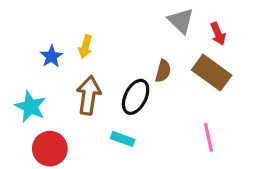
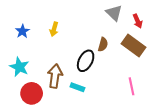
blue star: (51, 56) -> (22, 31), moved
brown arrow: (89, 95) -> (55, 76), moved

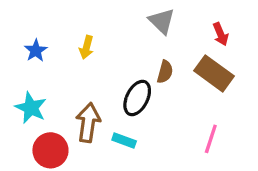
gray triangle: (114, 13) -> (162, 21), moved
pink line: (131, 86) -> (211, 139), turned 30

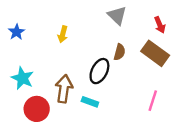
blue star: (36, 51) -> (17, 32), moved

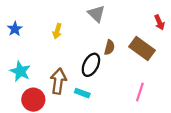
gray triangle: (117, 15) -> (96, 14), moved
red arrow: (160, 25) -> (159, 22), moved

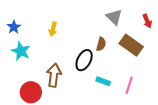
gray triangle: (96, 14) -> (114, 17), moved
cyan star: (20, 71) -> (21, 51), moved
cyan rectangle: (82, 93) -> (103, 81), moved

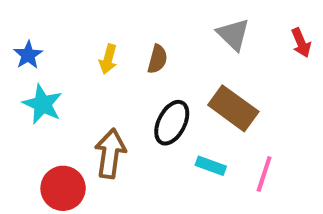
brown semicircle: (101, 44) -> (157, 59), moved
brown rectangle: (131, 45) -> (233, 108), moved

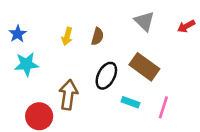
red arrow: (301, 43) -> (186, 26), turned 84
cyan star: (43, 104) -> (26, 64), turned -30

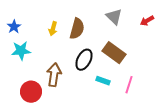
brown semicircle: (97, 36) -> (77, 29), size x1.5

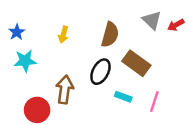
gray triangle: (114, 17) -> (152, 20), moved
brown semicircle: (77, 29) -> (110, 35), moved

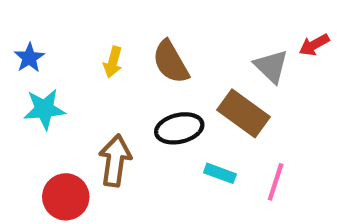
gray triangle: (152, 20) -> (271, 66), moved
brown semicircle: (110, 35) -> (171, 62), moved, turned 135
black ellipse: (100, 72) -> (179, 128), turned 50

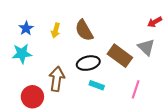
blue star: (29, 58) -> (26, 28), moved
gray triangle: (271, 66) -> (146, 47), moved
cyan rectangle: (220, 173) -> (97, 85), moved

